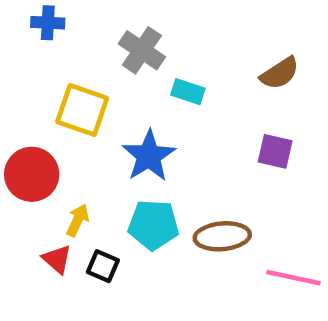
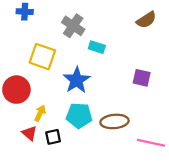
brown semicircle: (280, 73) -> (146, 20), moved
black square: (103, 266) -> (53, 137), turned -35

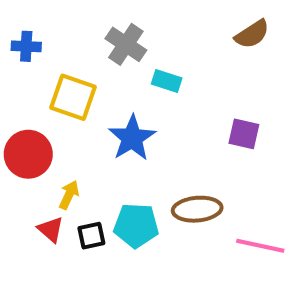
blue cross: (25, 12) -> (26, 46), moved
cyan pentagon: (79, 116) -> (136, 225), moved

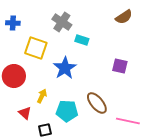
yellow arrow: (69, 195) -> (42, 96), moved
brown ellipse: (197, 209) -> (97, 103), turned 55
black square: (91, 236) -> (45, 130), moved

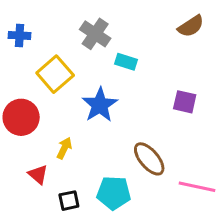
yellow square: (36, 48) -> (55, 74), turned 30
cyan pentagon: (67, 111) -> (114, 193), moved

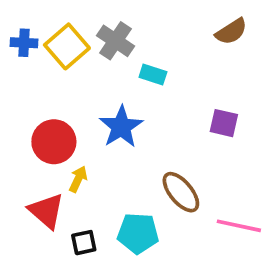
yellow square: (55, 74) -> (67, 46), moved
red circle: (21, 117) -> (54, 142), moved
red triangle: (38, 174) -> (46, 211), size x1.5

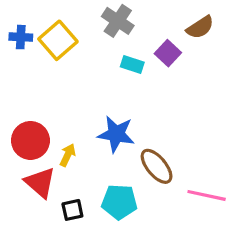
gray cross: (116, 41) -> (118, 21), moved
purple square: (224, 123) -> (168, 53), moved, turned 30
blue star: (121, 127) -> (116, 134), moved, turned -30
red circle: (54, 142) -> (30, 140), moved

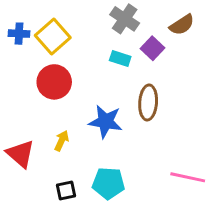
gray cross: (118, 21) -> (125, 19), moved
red circle: (30, 140) -> (54, 82), moved
brown ellipse: (157, 166) -> (148, 102), moved, turned 44
red triangle: (40, 182) -> (20, 154), moved

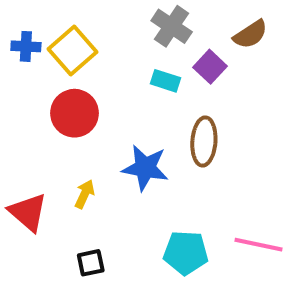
cyan pentagon: (108, 183) -> (186, 253), moved

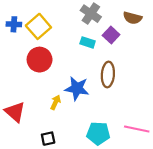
brown semicircle: (250, 34) -> (132, 18), turned 48
yellow arrow: (85, 194) -> (56, 102), moved

